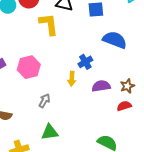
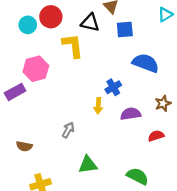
pink hexagon: (29, 67) -> (36, 69), moved
brown star: (127, 86) -> (163, 103), moved
green triangle: (50, 132) -> (88, 165), moved

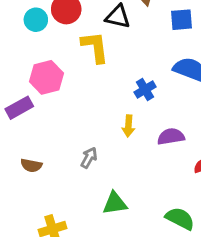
blue square: (125, 29) -> (182, 20), moved
blue cross: (113, 87) -> (145, 90), moved
brown semicircle: (24, 146) -> (31, 165), moved

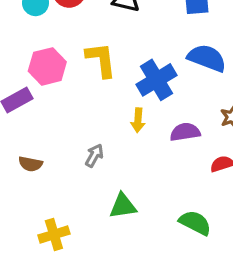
yellow L-shape: (95, 47) -> (101, 60), moved
blue cross: (145, 90) -> (156, 80), size x1.6

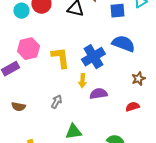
yellow L-shape: (101, 60) -> (60, 58), moved
purple semicircle: (185, 132) -> (98, 94), moved

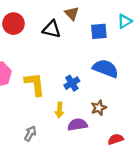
blue cross: (93, 57) -> (72, 83), size x0.6
brown star: (138, 79) -> (99, 108), moved

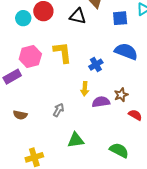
yellow L-shape: (35, 84) -> (63, 52), moved
brown star: (99, 108) -> (121, 95), moved
red semicircle: (116, 139) -> (135, 115), turned 48

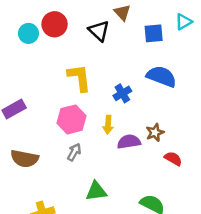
black triangle: (78, 16) -> (99, 31), turned 30
pink hexagon: (30, 56) -> (71, 119), moved
brown semicircle: (20, 115) -> (25, 159), size x1.5

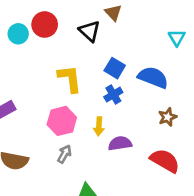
cyan triangle: (184, 22) -> (177, 38), moved, turned -30
blue square: (154, 33) -> (115, 68), moved, turned 36
brown star: (155, 133) -> (168, 117), moved
red semicircle: (173, 159) -> (165, 161), size x1.6

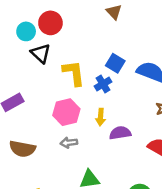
black triangle: (90, 31) -> (41, 53), moved
blue cross: (113, 95) -> (103, 84), moved
gray arrow: (64, 154) -> (69, 143), turned -126

